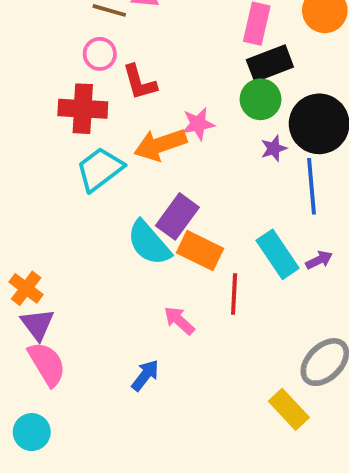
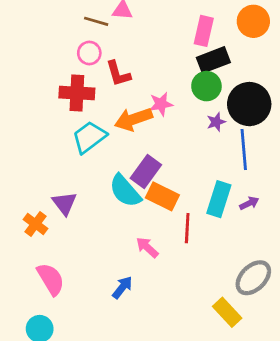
cyan rectangle: (278, 254) -> (219, 199), turned 52
purple triangle: (37, 324) -> (64, 203), moved

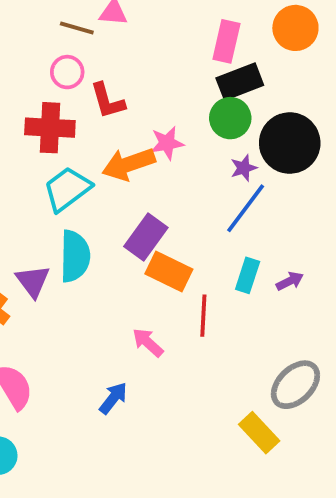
blue line: (244, 150) -> (246, 208), moved, turned 42
cyan semicircle: (125, 191) -> (75, 256), moved, turned -138
cyan rectangle: (219, 199) -> (248, 275), size x0.7

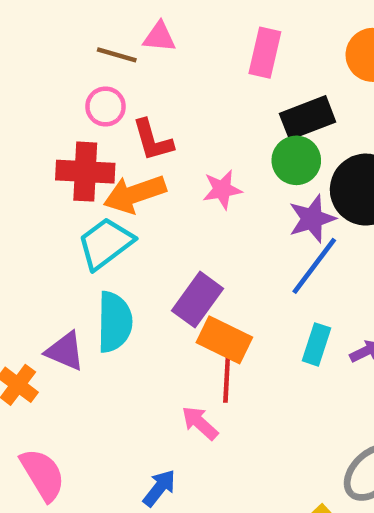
pink rectangle: (226, 41) -> (265, 53), moved
orange arrow: (129, 164) -> (135, 194), moved
purple star: (244, 168) -> (312, 219), size x1.5
purple triangle: (33, 281) -> (65, 351), turned -30
red line: (203, 316) -> (227, 378), moved

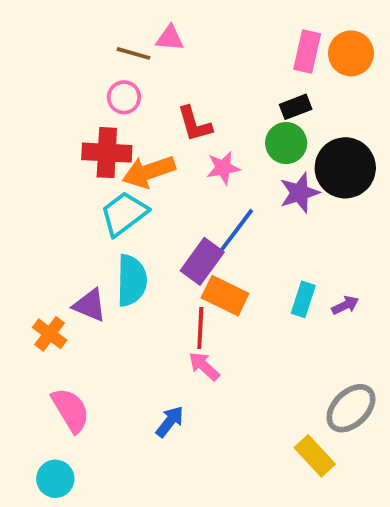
pink rectangle: (265, 53) -> (307, 51), moved
black rectangle: (308, 118) -> (296, 107), size x0.7
red L-shape: (153, 140) -> (195, 124), moved
blue line: (314, 266) -> (235, 233), moved
red line: (227, 378) -> (200, 328), moved

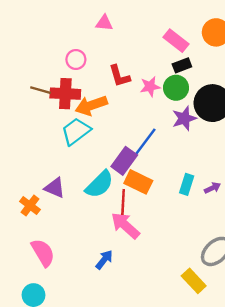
pink rectangle: (307, 51) -> (176, 41), moved, turned -65
brown line: (134, 53) -> (41, 90), moved
pink star: (223, 168) -> (150, 87), moved
cyan semicircle: (132, 280) -> (99, 184), moved, turned 44
pink arrow: (204, 366) -> (125, 226), size x1.5

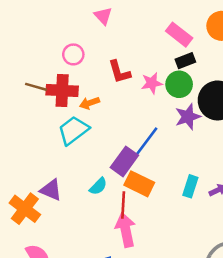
pink triangle: (104, 23) -> (103, 16), turned 42
orange arrow: (91, 105) -> (90, 103), size x0.6
cyan semicircle: (99, 184) -> (98, 186), size x0.6
orange cross: (30, 206) -> (25, 209), size x1.4
pink arrow: (125, 226) -> (126, 230), turned 36

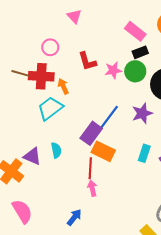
orange arrow: (90, 103) -> (63, 86), turned 84
purple star: (188, 117) -> (142, 113), moved
cyan semicircle: (98, 186) -> (56, 150), moved, turned -56
pink arrow: (126, 230) -> (92, 188), size x0.6

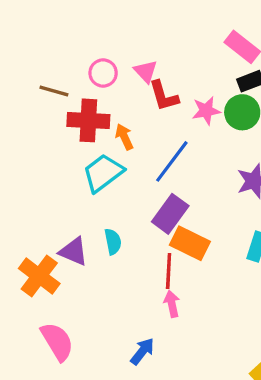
pink triangle: (74, 16) -> (146, 71), moved
brown line: (20, 73) -> (54, 91), moved
blue line: (108, 118) -> (172, 161), moved

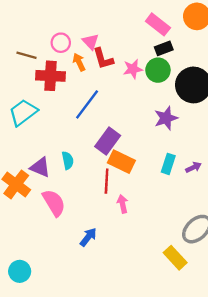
orange arrow: (124, 137) -> (79, 62), moved
blue line: (172, 161) -> (87, 104), moved
cyan trapezoid: (103, 173) -> (23, 112), moved
pink arrow: (172, 304) -> (123, 204), moved
pink semicircle: (57, 341) -> (54, 203), moved

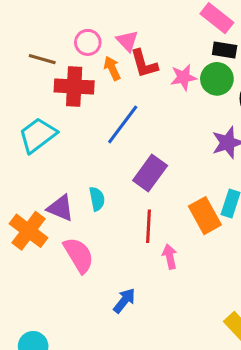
black rectangle: (164, 48) -> (225, 50), turned 30
orange rectangle: (121, 162) -> (205, 216), moved, turned 35

